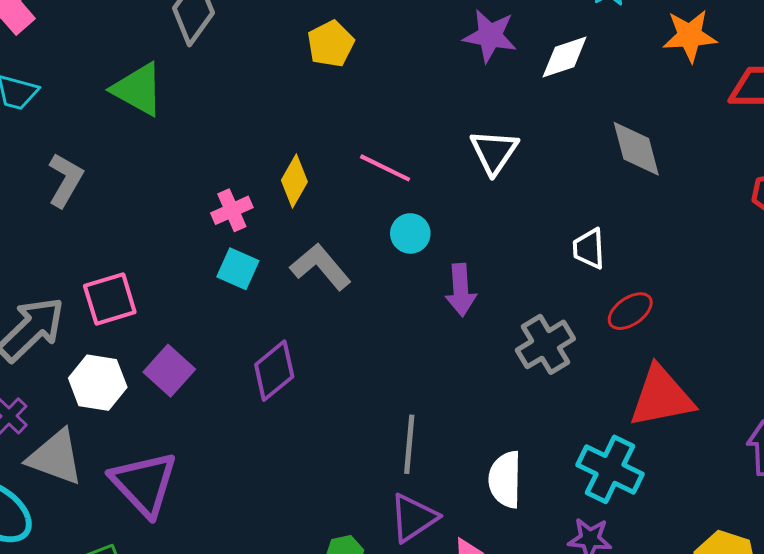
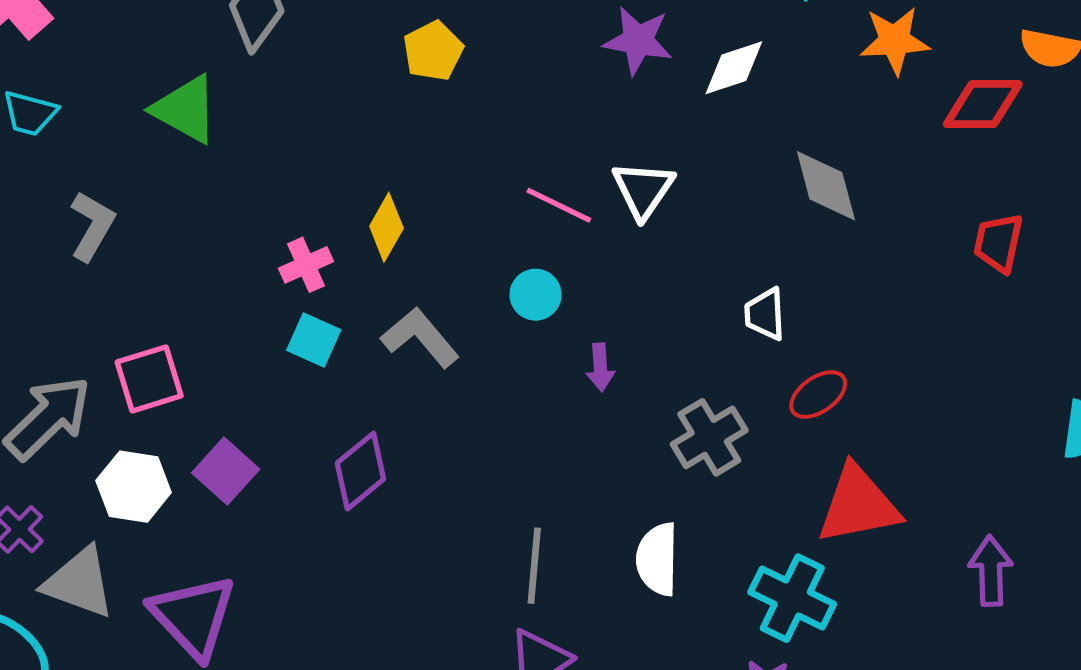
pink line: (385, 168) -> (559, 205), moved
purple arrow: (461, 290) -> (600, 367), size x0.7
white semicircle: (505, 480) -> (657, 559), moved

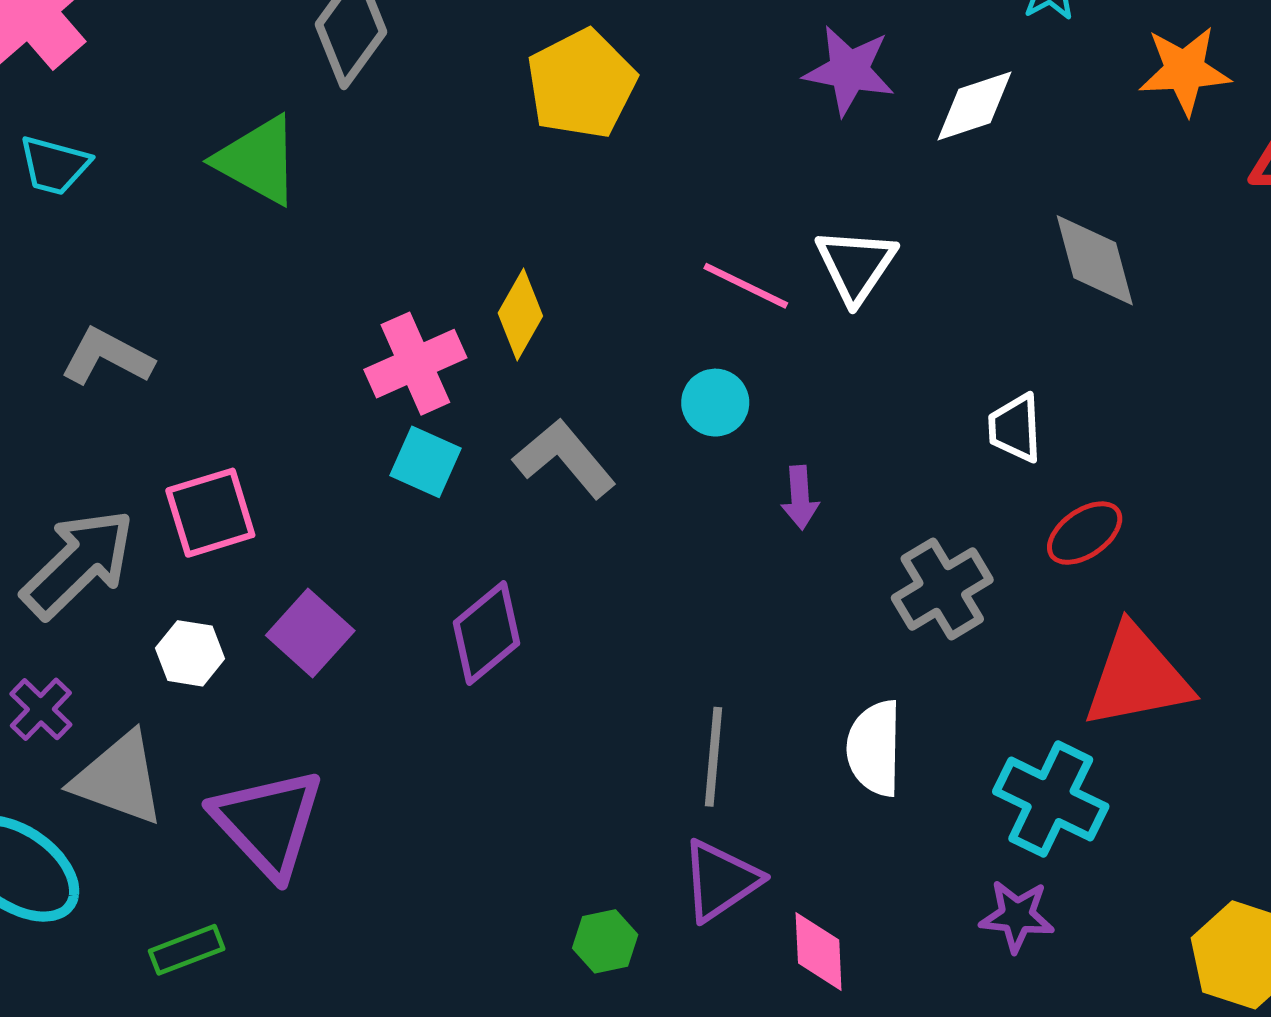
yellow pentagon: (433, 51) -> (581, 84), size x1.4
gray L-shape: (92, 226) -> (107, 357), moved, turned -92
pink cross: (306, 265) -> (415, 364), size x1.4
white hexagon: (134, 487) -> (190, 653), size x0.7

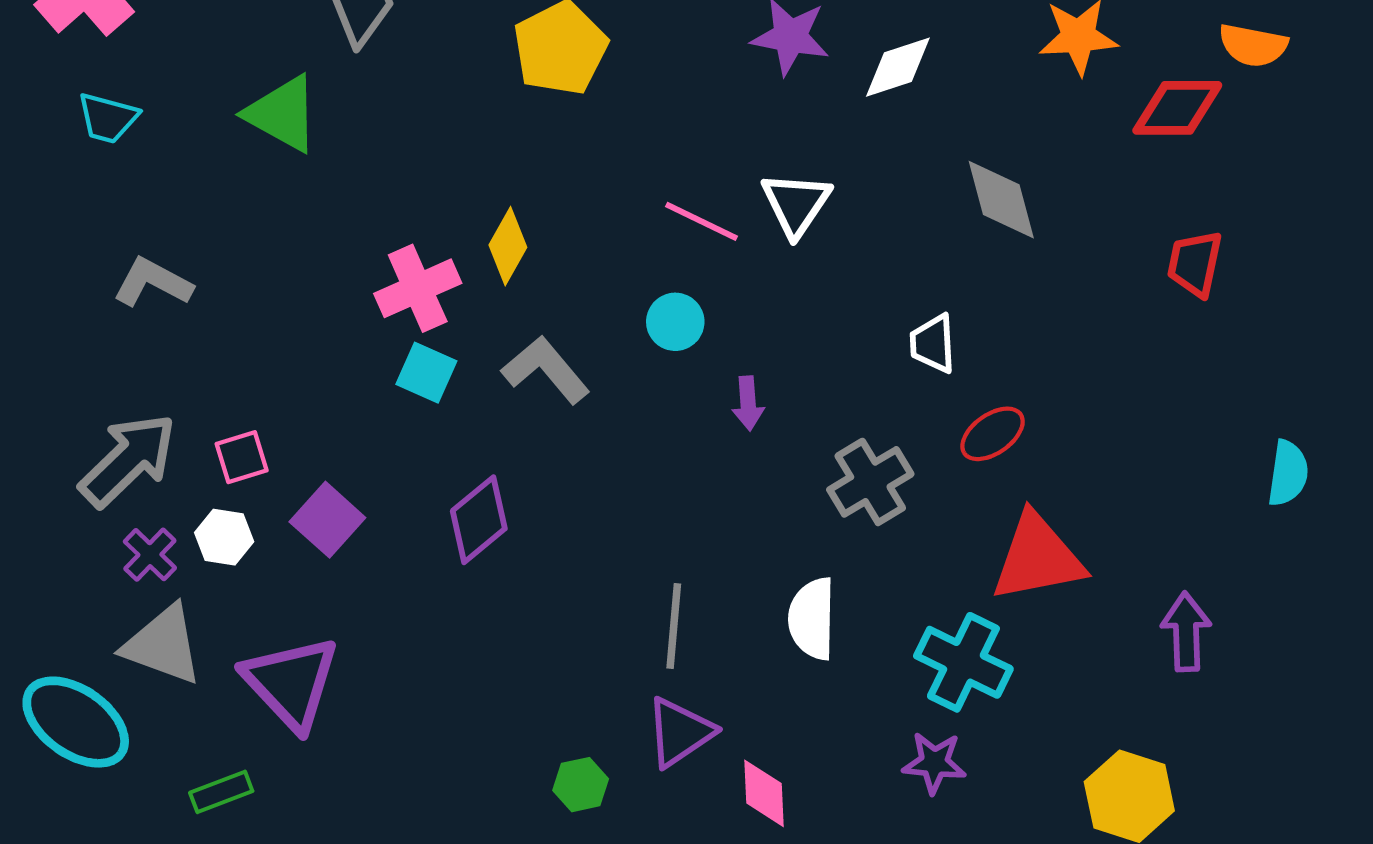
pink square: (210, 513) -> (242, 457), moved, size x0.7
purple cross: (41, 709) -> (150, 555), moved

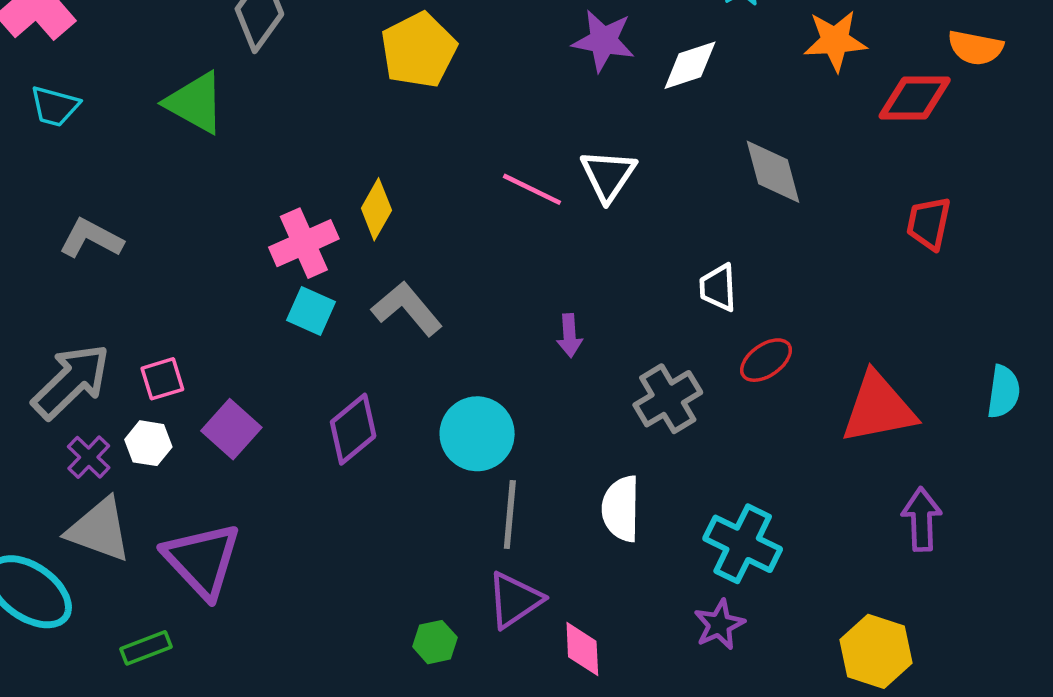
cyan circle: (675, 322) -> (477, 434), moved, size x1.6
red triangle: (1038, 558) -> (878, 408), moved
purple star: (934, 763) -> (719, 625), turned -30

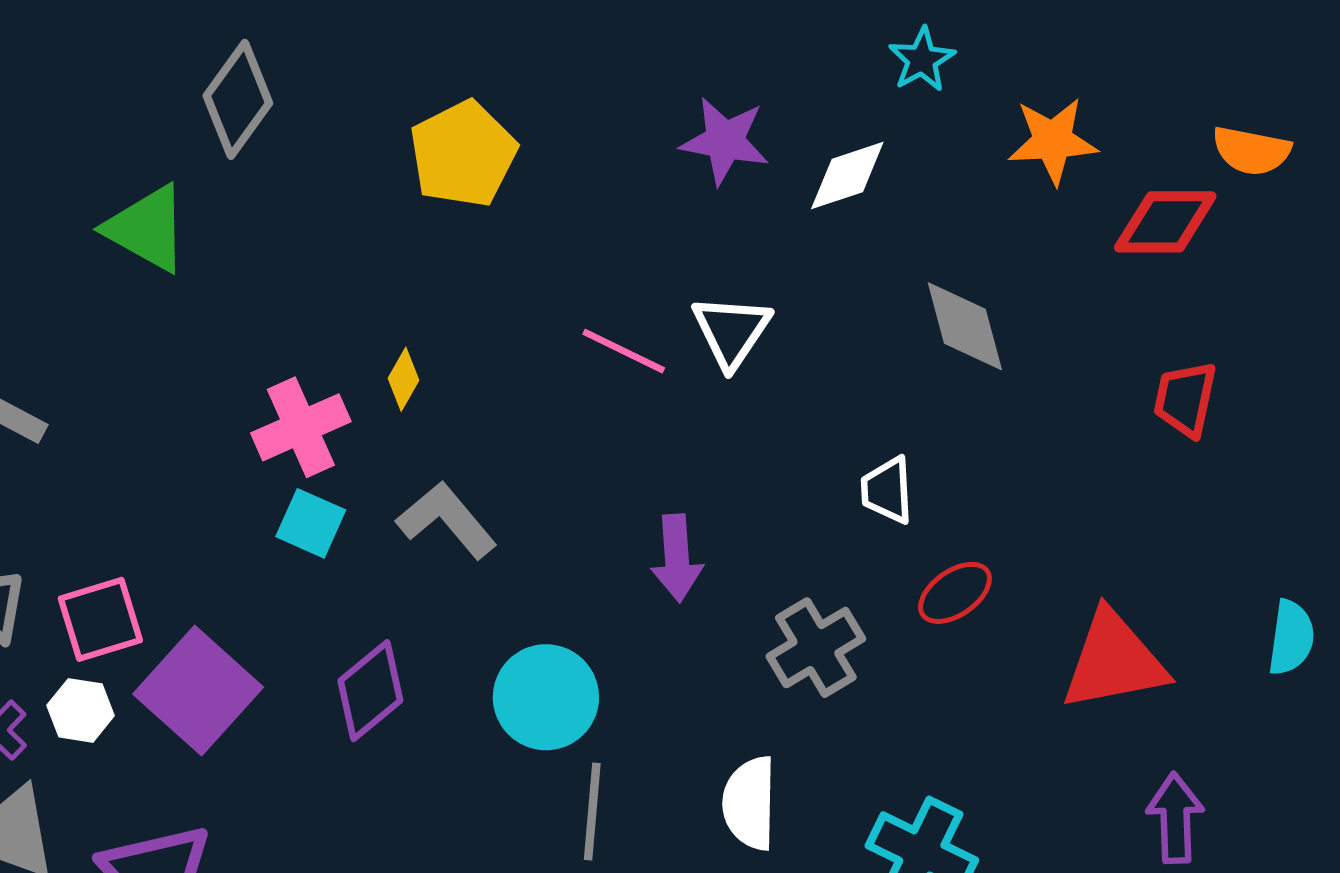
yellow diamond: (376, 209) -> (404, 379), size x0.7
purple arrow: (569, 336) -> (677, 558), size x1.4
pink square: (162, 379) -> (100, 619), size x1.4
purple square: (231, 429) -> (198, 691), size x1.5

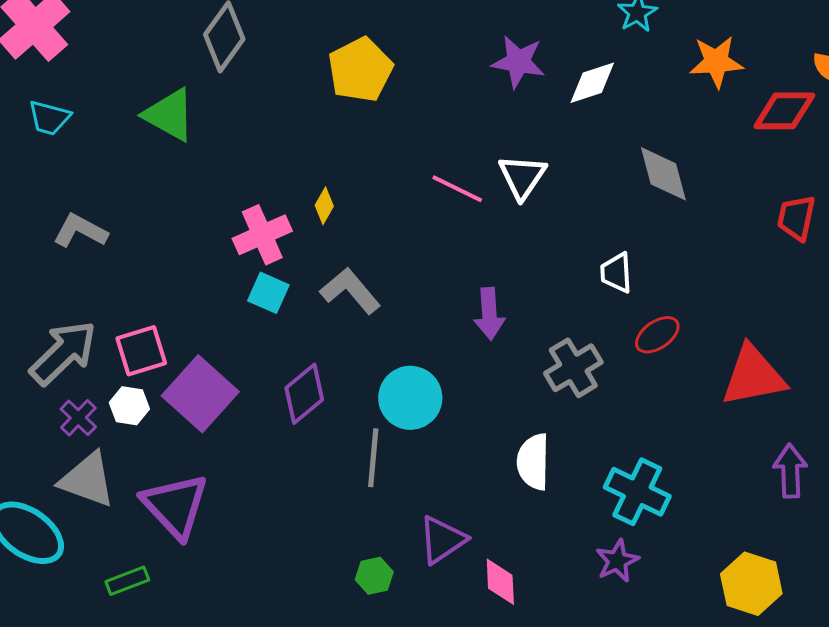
gray line: (592, 811) -> (373, 458), moved

